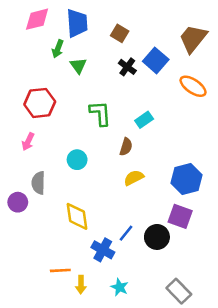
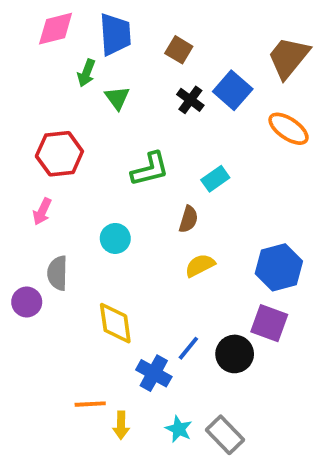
green L-shape: (100, 113) -> (150, 169), turned 80
gray rectangle: (179, 291) -> (225, 435), moved

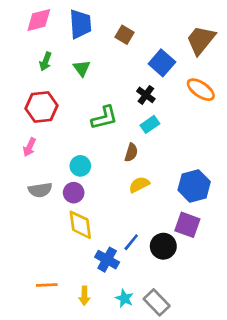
green arrow: (86, 73) -> (46, 61), moved
black cross: (190, 100) -> (146, 95), moved
gray semicircle: (57, 273) -> (40, 190), turned -100
purple circle: (27, 302) -> (74, 193), moved
orange line: (90, 404) -> (47, 285), moved

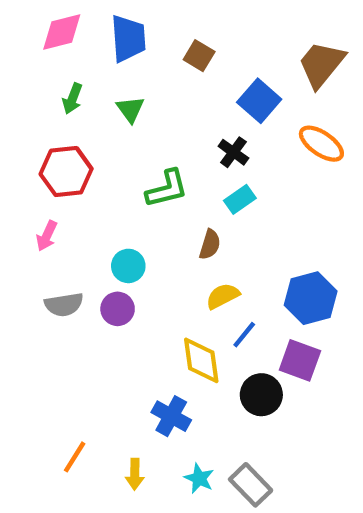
yellow diamond: (80, 225) -> (201, 360), moved
blue line: (131, 242) -> (244, 335), moved
orange line: (47, 285) -> (75, 457), turned -55

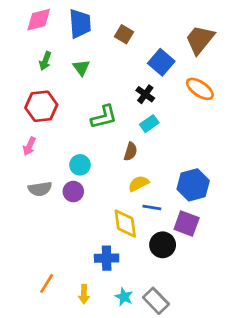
blue line: (244, 335) -> (152, 208), turned 60
blue cross: (171, 416) -> (107, 258), turned -30

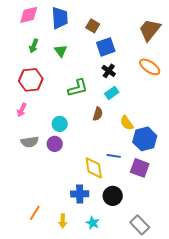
blue square: (161, 62) -> (106, 47), moved, turned 30
yellow semicircle: (139, 184) -> (127, 123), moved, turned -98
black circle: (163, 245) -> (113, 196), moved
gray rectangle: (156, 301) -> (140, 225), moved

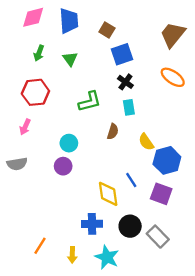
cyan rectangle: (112, 93) -> (129, 107), turned -64
gray semicircle: (30, 142) -> (17, 164), moved
blue line: (114, 156) -> (131, 180), turned 48
cyan star: (93, 223) -> (107, 257), size x1.5
gray rectangle: (140, 225) -> (158, 237), moved

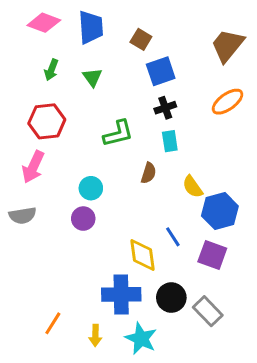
pink diamond: (33, 17) -> (44, 23), turned 35
orange ellipse: (173, 77) -> (228, 102), turned -70
black cross: (125, 82) -> (165, 108), turned 35
pink arrow: (25, 127) -> (33, 167), size x1.5
blue cross: (92, 224) -> (121, 294), size x1.4

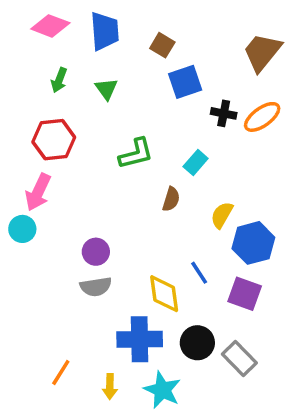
black cross: (165, 108) -> (224, 113), moved, turned 30
cyan rectangle: (170, 141) -> (196, 162), turned 50
yellow semicircle: (193, 187) -> (222, 215), turned 65
cyan circle: (91, 188) -> (22, 229), moved
gray semicircle: (23, 216) -> (96, 287), moved

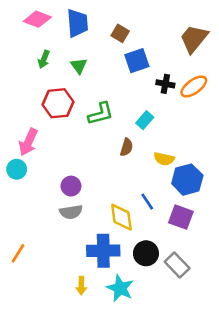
red hexagon: (54, 140) -> (58, 103), moved
yellow semicircle: (222, 215) -> (164, 159), turned -108
orange line: (61, 373) -> (18, 253), moved

